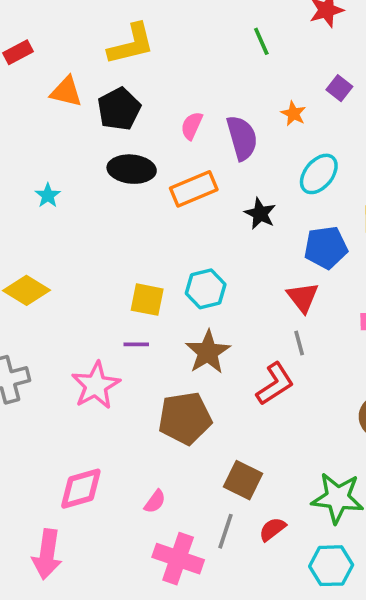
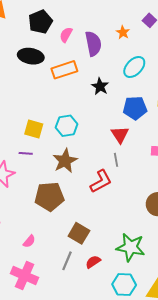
black pentagon: (119, 109) -> (40, 22), moved
pink cross: (178, 559) -> (25, 276), moved

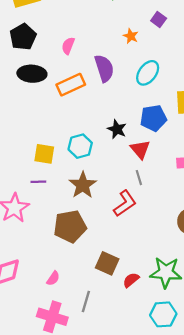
black pentagon: (40, 22) -> (23, 37), moved
purple semicircle: (93, 44) -> (104, 68), moved
black star: (100, 86) -> (117, 129), moved
gray line: (67, 261) -> (86, 302), moved
red semicircle: (93, 262) -> (131, 280), moved

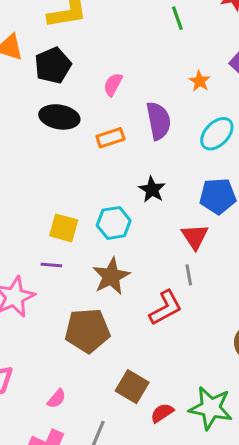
orange rectangle: (71, 85) -> (110, 138), size x0.7
black star: (117, 129) -> (152, 189), moved

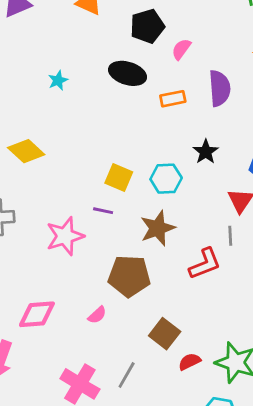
black pentagon: (53, 65) -> (147, 26), moved
pink semicircle: (57, 399) -> (97, 315), moved

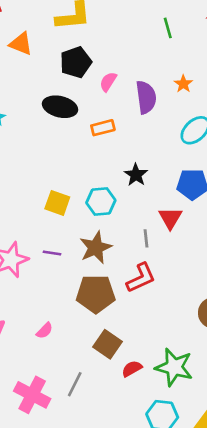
purple semicircle: (220, 88) -> (146, 97), moved
purple line: (103, 211) -> (52, 253), moved
gray line: (230, 236) -> (146, 238), moved
brown pentagon: (129, 276) -> (96, 294), moved

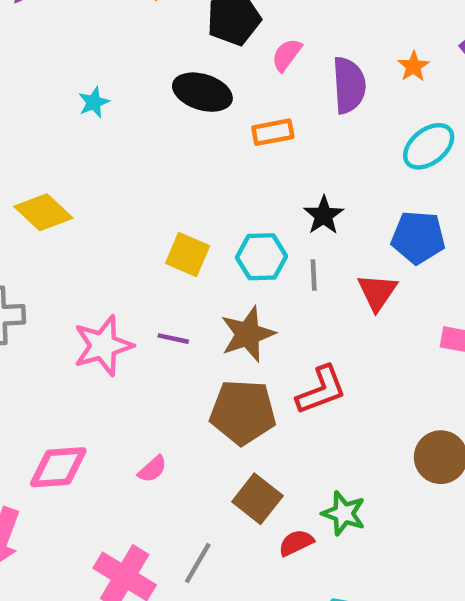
gray line: (146, 238) -> (314, 275), moved
green star: (174, 367) -> (344, 513), moved, size x0.7

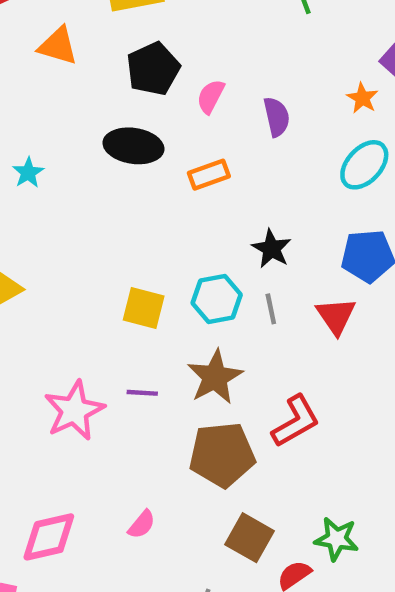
orange star: (413, 66) -> (362, 98), moved
purple semicircle: (349, 85) -> (277, 117), size x0.7

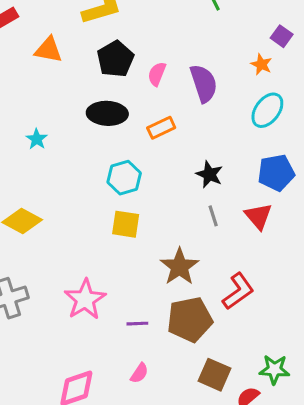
purple semicircle: (277, 117) -> (204, 83), size x1.4
cyan hexagon: (217, 299) -> (124, 178), moved
purple line: (142, 393) -> (137, 324), moved

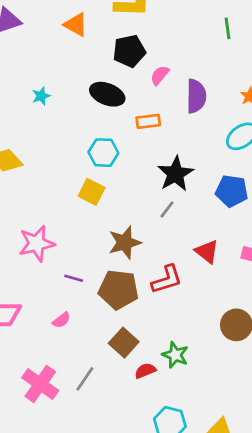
black star: (209, 174) -> (175, 174), size x1.5
gray line: (213, 216) -> (167, 209), turned 36
red triangle: (258, 216) -> (207, 252), moved, turned -30

